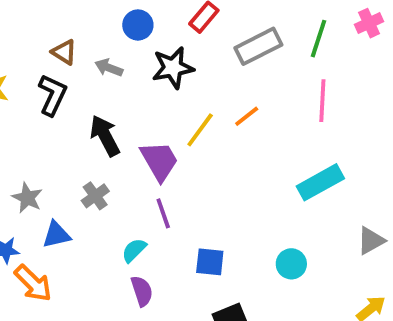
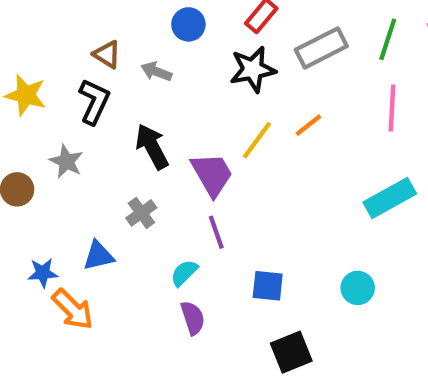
black star: (173, 68) -> (253, 69), moved
gray star: (27, 198) -> (66, 162), moved

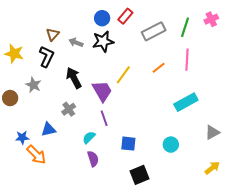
blue circle: (188, 24) -> (102, 18), moved
brown triangle: (107, 54) -> (53, 34), turned 40
black star: (253, 69) -> (103, 41), moved
orange line: (308, 125) -> (159, 68), moved

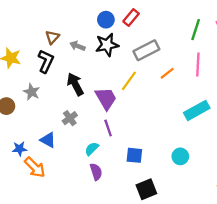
gray rectangle: (154, 31) -> (146, 50), moved
blue triangle: (49, 129) -> (48, 140), turned 42

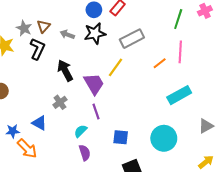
orange line: (167, 73) -> (160, 63), moved
gray star: (32, 92) -> (24, 28), moved
cyan circle: (180, 156) -> (164, 138), size x1.6

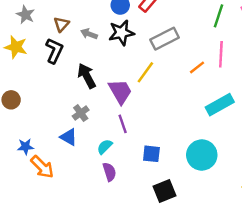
gray star: (24, 28) -> (25, 15), moved
blue triangle: (39, 123) -> (69, 137), moved

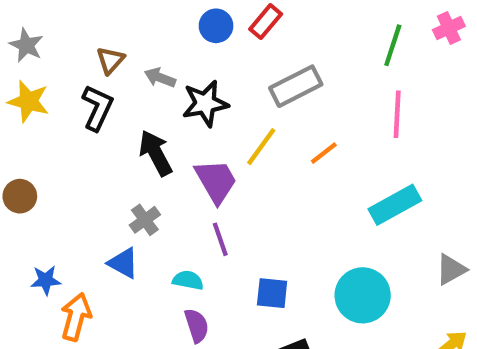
gray star: (25, 15) -> (26, 45), moved
black star: (121, 33) -> (205, 103), moved
orange line: (197, 67) -> (324, 153), moved
cyan semicircle: (105, 147) -> (188, 280), turned 56
orange arrow: (42, 167) -> (76, 317), turned -120

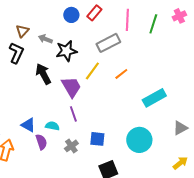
pink line: (397, 114) -> (127, 20), moved
gray cross: (145, 220) -> (71, 146), moved
cyan semicircle: (188, 280) -> (52, 126), moved
purple semicircle: (197, 326) -> (41, 142), moved

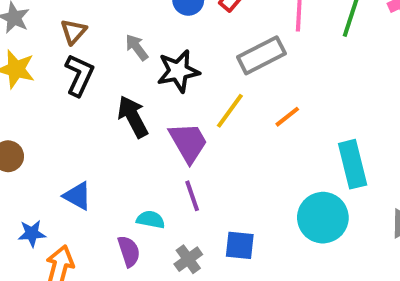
brown triangle: (22, 31) -> (73, 32), moved
gray arrow: (45, 39) -> (137, 47), turned 32
cyan rectangle: (154, 98) -> (353, 164), turned -75
blue triangle: (28, 125) -> (77, 196), moved
cyan circle: (139, 140) -> (323, 218), moved

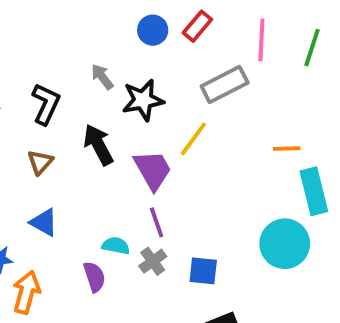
brown triangle: (73, 32) -> (40, 162), moved
orange line: (287, 117) -> (287, 149), moved, turned 36
gray cross: (188, 259) -> (153, 261), moved

